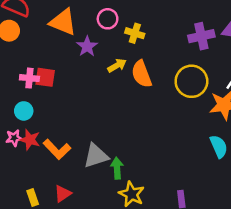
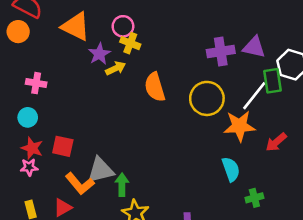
yellow cross: (135, 33) -> (130, 43), moved
yellow arrow: (117, 65) -> (116, 68), moved
red square: (45, 77) -> (63, 146), moved
pink star: (14, 138) -> (29, 167), moved
orange L-shape: (57, 149) -> (80, 184), moved

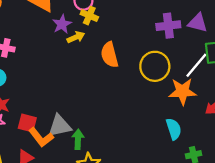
red square: (63, 146) -> (27, 123), moved

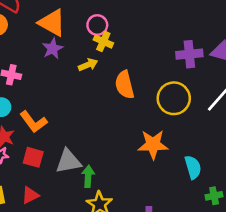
purple star: (62, 24) -> (53, 49), moved
orange star: (183, 91) -> (153, 145), moved
orange L-shape: (41, 137) -> (33, 122), moved

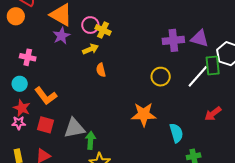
pink circle: (97, 25) -> (90, 25), moved
orange semicircle: (125, 85) -> (101, 70), moved, size x0.6
yellow circle: (174, 98) -> (161, 77), size x0.7

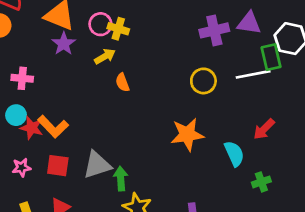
white line: (198, 76) -> (253, 74), turned 45
red star: (22, 108) -> (32, 128), moved
red arrow: (213, 114) -> (264, 129), moved

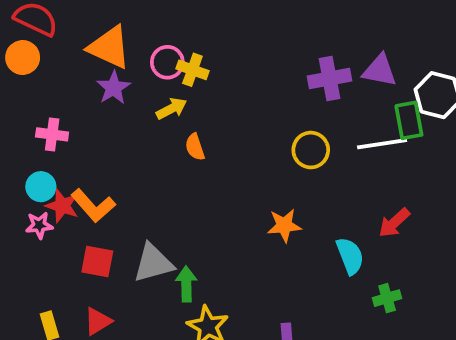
orange star: (187, 134) -> (284, 225), size x0.7
pink star: (21, 168) -> (39, 225), moved

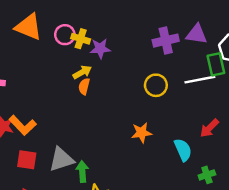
purple star: (113, 88) -> (100, 48), moved, turned 30
yellow arrow: (172, 109) -> (82, 72), moved
orange semicircle: (195, 147) -> (84, 86), turned 35

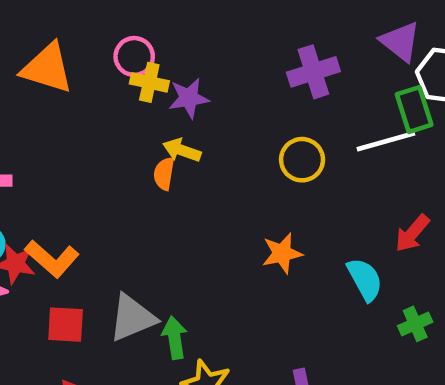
purple triangle: (196, 34) -> (400, 41), moved, turned 35
pink circle: (65, 35) -> (134, 56), moved
yellow arrow: (82, 72) -> (182, 150), moved, turned -126

